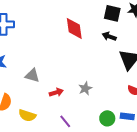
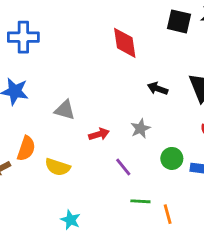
black arrow: (109, 36) -> (158, 89), moved
green circle: (107, 118) -> (172, 158), moved
purple line: (65, 121) -> (123, 167), moved

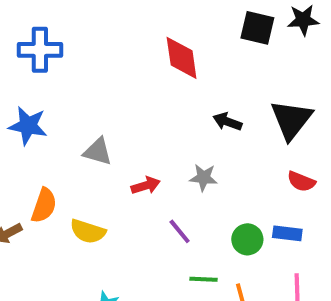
gray star: (140, 128) -> (204, 178), turned 30
green circle: (172, 158) -> (247, 239), moved

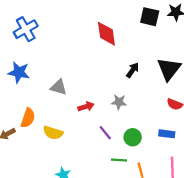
blue cross: (40, 50) -> (26, 29), turned -30
black arrow: (227, 122) -> (133, 70), turned 105
green circle: (247, 239) -> (133, 137), moved

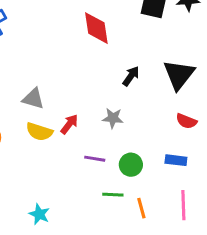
red arrow: (86, 107) -> (69, 124), turned -35
yellow semicircle: (53, 133) -> (39, 132), moved
purple line: (105, 133) -> (95, 159), turned -42

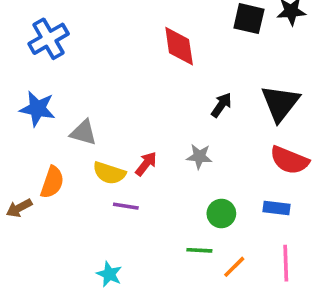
gray triangle: (33, 99) -> (83, 133), moved
red semicircle: (186, 121) -> (289, 160), size x1.5
purple line: (95, 159) -> (126, 206), moved
orange line: (141, 208) -> (234, 267), turned 60

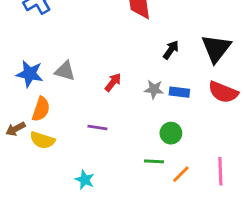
blue star: (37, 109) -> (30, 74), moved
red arrow: (146, 164) -> (113, 82), moved
yellow semicircle: (109, 173) -> (42, 140), moved
blue rectangle: (277, 208) -> (179, 92), moved

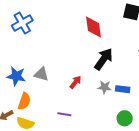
black arrow: (171, 50) -> (104, 59), moved, size x1.6
green circle: (171, 133) -> (125, 118), moved

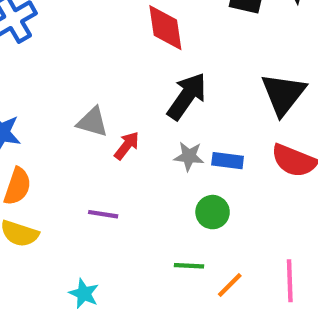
gray triangle: (41, 74) -> (92, 122), moved
green circle: (125, 118) -> (213, 212), moved

